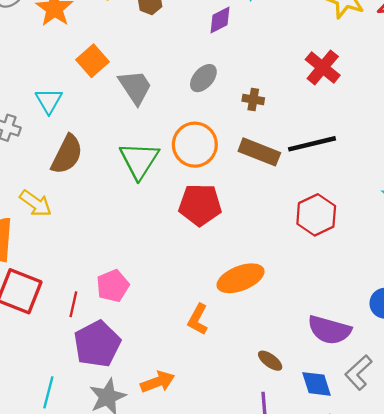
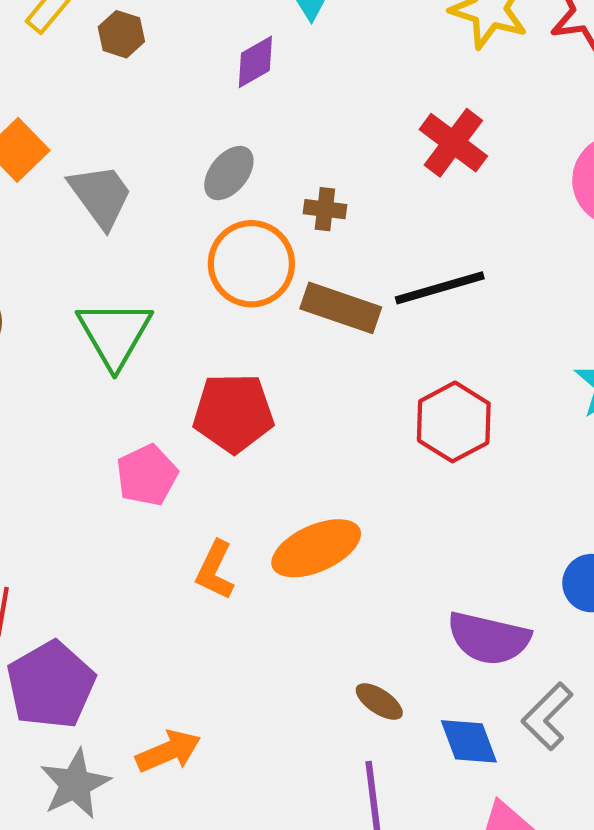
orange circle: (195, 145) -> (251, 264), moved
pink pentagon: (113, 286) -> (147, 475), moved
orange L-shape: (198, 319) -> (215, 570), moved

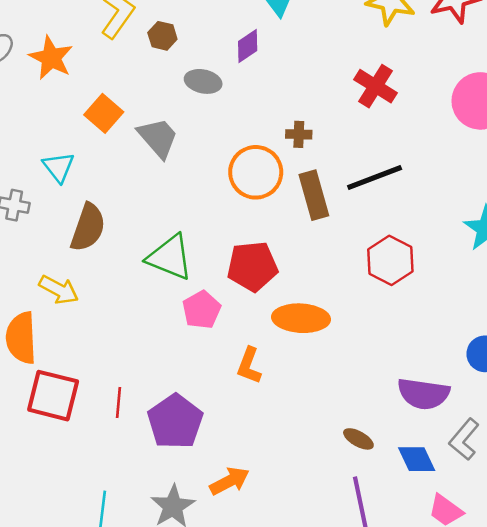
gray ellipse: (229, 173) -> (203, 81), moved, turned 68
brown rectangle: (341, 308) -> (314, 195), turned 60
green triangle: (114, 334) -> (170, 257), moved, turned -33
orange ellipse: (316, 548) -> (301, 318), moved, turned 32
purple pentagon: (51, 685) -> (175, 422), moved

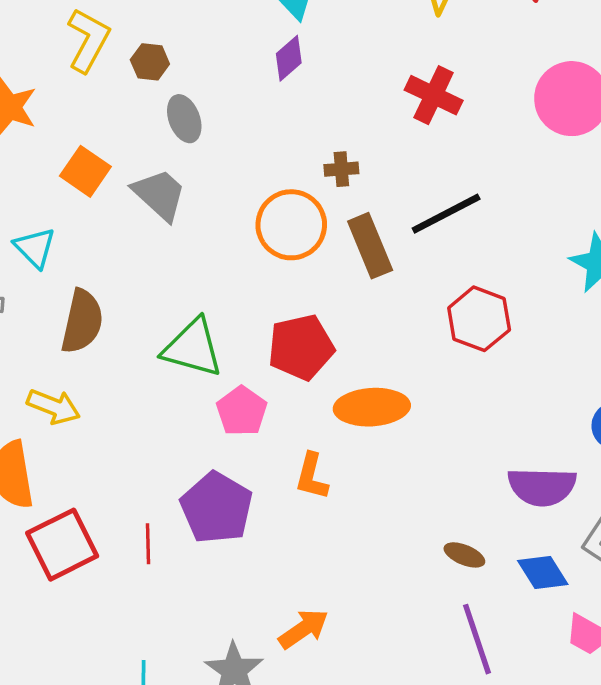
purple diamond: (248, 46) -> (289, 58), moved
gray ellipse: (203, 81) -> (184, 119), moved, turned 64
red square: (53, 396) -> (62, 545), turned -34
purple pentagon: (175, 422) -> (217, 508), moved

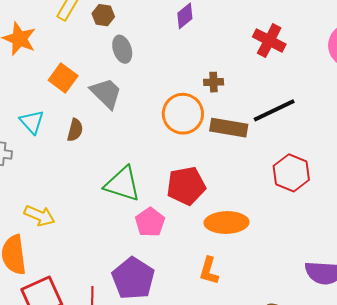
brown rectangle: (370, 246) -> (229, 128), turned -60
brown semicircle: (82, 321) -> (75, 130), moved, size x0.6
orange L-shape: (312, 476) -> (209, 271), moved

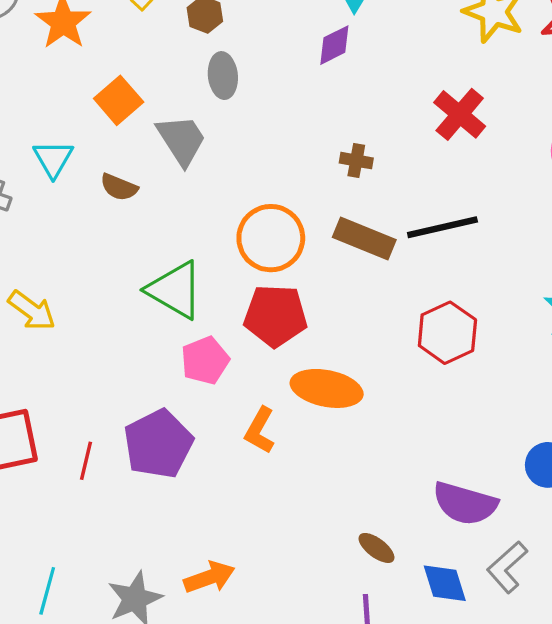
orange circle: (183, 114) -> (271, 238), moved
brown semicircle: (75, 130) -> (119, 187), turned 85
orange L-shape: (209, 271) -> (260, 430), moved

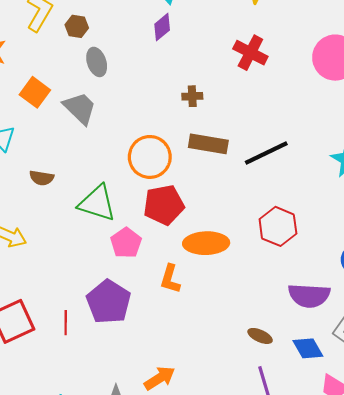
brown semicircle: (119, 187) -> (42, 178), moved
black line: (442, 227) -> (266, 153), moved
red hexagon: (447, 333) -> (278, 226), moved

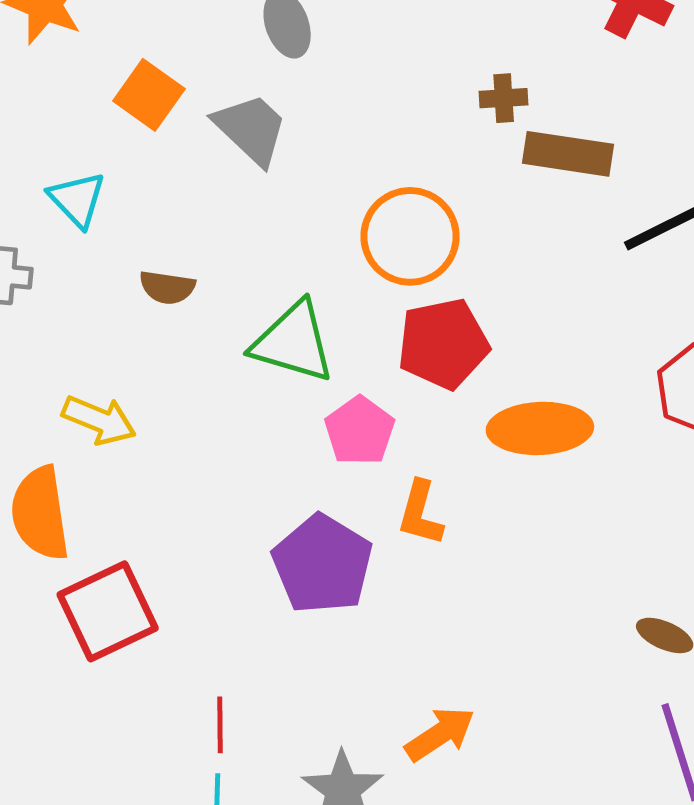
brown rectangle: (208, 144) -> (568, 154), moved
orange L-shape: (170, 279) -> (420, 513), moved
red line: (66, 323) -> (220, 725), moved

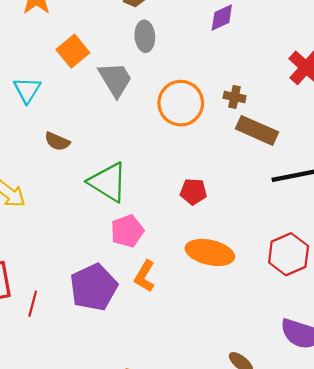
orange circle: (410, 236) -> (181, 103), moved
red pentagon: (443, 344) -> (193, 192), moved, size x0.6
red line: (220, 725) -> (33, 304), moved

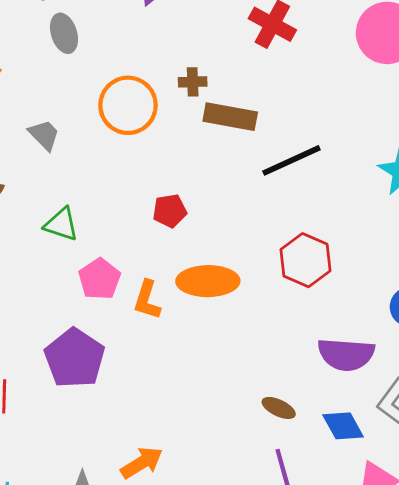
gray trapezoid: (115, 79) -> (44, 135), moved, size x0.7
green triangle: (108, 182) -> (61, 224), size x0.7
orange L-shape: (145, 276) -> (147, 300), moved

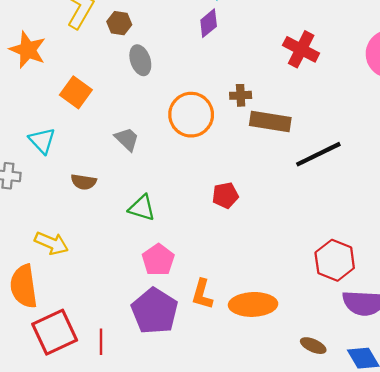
red hexagon: (305, 260) -> (335, 260), moved
pink pentagon: (99, 279) -> (158, 260), moved
orange ellipse: (208, 281) -> (253, 304), moved
orange L-shape: (147, 300) -> (202, 294), moved

